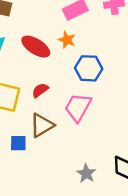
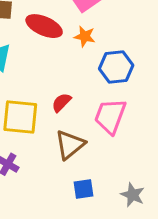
red ellipse: (36, 47) -> (44, 26), moved
blue square: (18, 143) -> (83, 189), moved

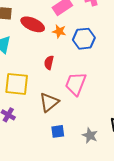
blue hexagon: (116, 67) -> (84, 39), moved
red semicircle: (61, 102) -> (49, 63), moved, turned -32

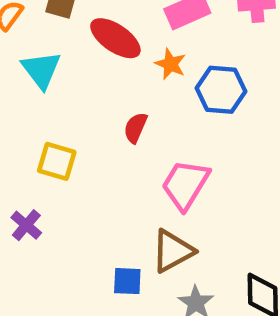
yellow square: (17, 84) -> (57, 161), size x0.7
brown triangle: (49, 102) -> (173, 251), moved

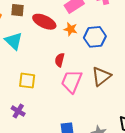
pink trapezoid: (185, 185) -> (72, 81), moved
brown triangle: (173, 251) -> (101, 76), moved

